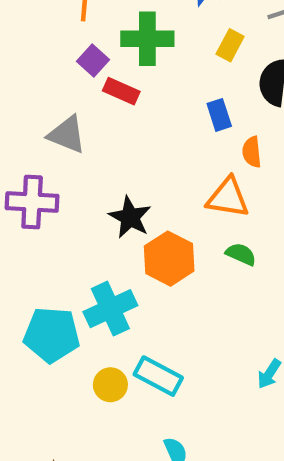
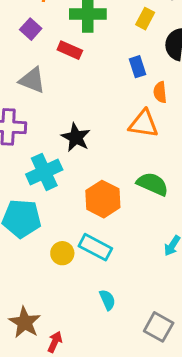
purple square: (93, 61) -> (31, 29), moved
green semicircle: (241, 254) -> (153, 184), moved, size x1.5
orange hexagon: (169, 259) -> (103, 199), moved
cyan cross: (110, 309) -> (44, 172), moved

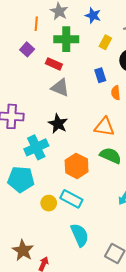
gray triangle: (32, 80) -> (60, 88), moved
orange triangle: (144, 124) -> (104, 127), moved
cyan semicircle: (107, 300) -> (80, 235), size x1.6

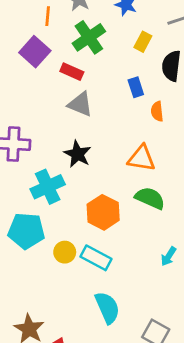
green cross: (66, 39) -> (89, 37), turned -35
purple square: (27, 49) -> (35, 52), size x1.5
yellow circle: (49, 203) -> (65, 252), moved

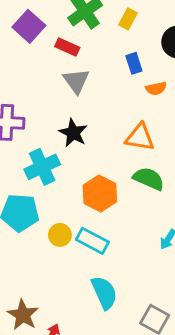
yellow rectangle: (143, 42) -> (128, 19), moved
gray triangle: (80, 104) -> (76, 81), turned 32
orange semicircle: (157, 111) -> (156, 88), turned -96

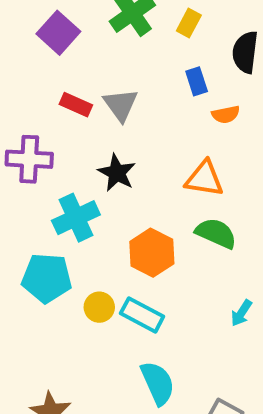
red rectangle: (67, 47) -> (76, 105), moved

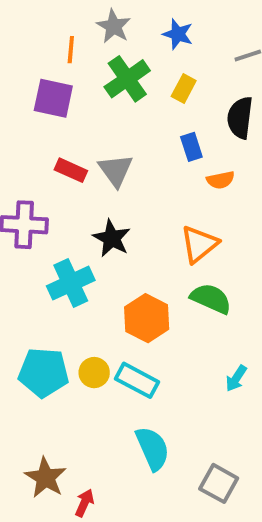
purple square: (58, 33) -> (53, 98), turned -30
orange triangle: (204, 179) -> (199, 244), turned -48
cyan pentagon: (47, 278) -> (44, 373), moved

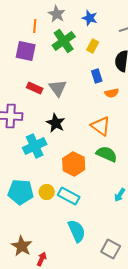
orange triangle: (199, 244) -> (101, 126), turned -45

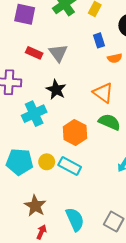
cyan semicircle: (77, 231) -> (75, 219), moved
brown star: (22, 246) -> (35, 206), moved

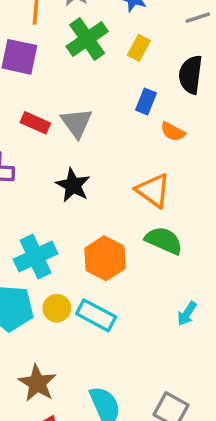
blue rectangle: (99, 40) -> (146, 101), turned 40
orange semicircle: (115, 58) -> (173, 132), turned 40
cyan cross: (34, 114) -> (35, 257), moved

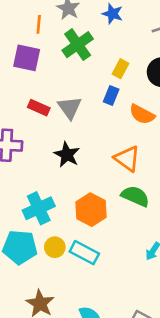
yellow rectangle: (139, 48) -> (121, 69), moved
blue rectangle: (146, 101) -> (111, 96), moved
orange semicircle: (173, 132) -> (142, 114), size x1.4

